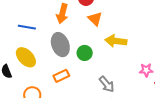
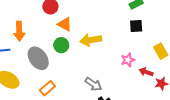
orange arrow: (62, 14) -> (19, 31), moved
green circle: (85, 53) -> (61, 45), moved

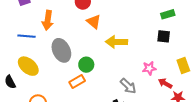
green circle: (61, 45) -> (86, 65), moved
gray arrow: (93, 84) -> (128, 86), moved
orange rectangle: (47, 88) -> (77, 82), moved

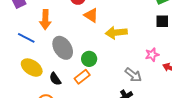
blue line: (27, 36) -> (26, 38), turned 30
black semicircle: (10, 82) -> (55, 79), moved

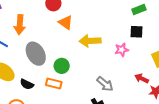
pink star: (152, 55) -> (122, 50), moved
orange rectangle: (82, 77) -> (54, 83), turned 49
black semicircle: (55, 79) -> (27, 84), turned -32

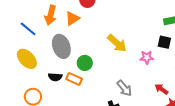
orange triangle: (66, 22) -> (72, 18), moved, turned 42
yellow arrow: (90, 41) -> (117, 43), turned -145
black semicircle: (27, 84) -> (55, 77), moved, turned -32

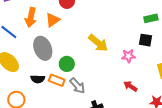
gray arrow: (124, 88) -> (77, 86), moved
red arrow: (161, 89) -> (130, 86), moved

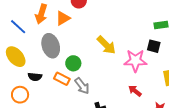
pink star: (128, 56) -> (135, 61), size x1.6
black semicircle: (38, 79) -> (35, 77), moved

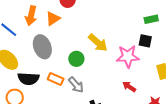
green circle: (73, 63) -> (76, 59), moved
black semicircle: (35, 77) -> (28, 79), size x1.5

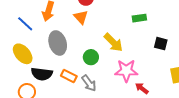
orange triangle: (53, 19) -> (81, 17), moved, turned -42
green rectangle: (151, 19) -> (139, 18), moved
pink star: (128, 56) -> (126, 71), moved

